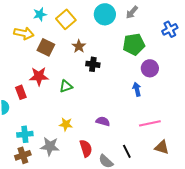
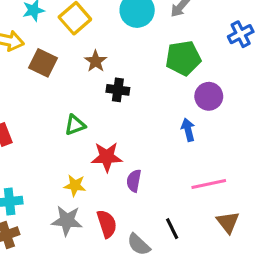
red star: (39, 76) -> (107, 157), moved
purple semicircle: (103, 121) -> (134, 181), turned -96
gray star: (50, 146) -> (67, 221), moved
brown triangle: (162, 147) -> (228, 222), turned 35

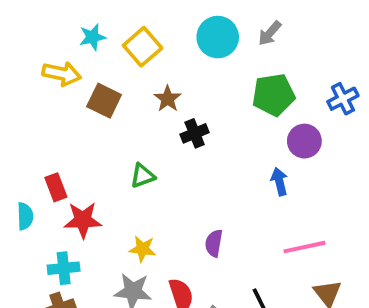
blue cross: (241, 34) -> (343, 99), moved
black cross: (118, 90) -> (195, 133), turned -30
red star: (107, 157) -> (83, 220), moved

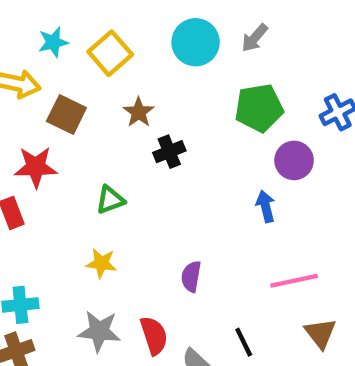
red star: (83, 220) -> (36, 167), moved
yellow star: (143, 249) -> (101, 263), moved

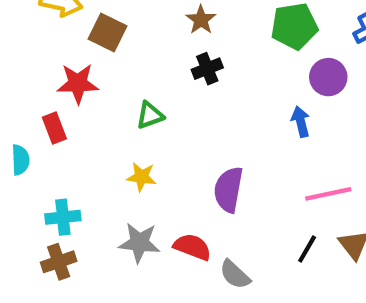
brown star: (139, 112) -> (201, 20), moved
purple semicircle: (191, 276) -> (228, 190), size x1.5
red semicircle: (154, 336) -> (192, 247), turned -51
black line: (244, 342) -> (307, 249), moved, turned 56

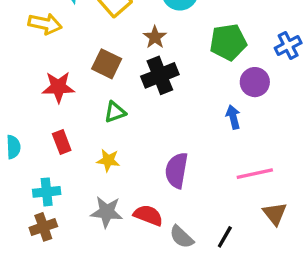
brown square: (107, 32) -> (107, 64), moved
black cross: (207, 69) -> (160, 75), size x1.5
red rectangle: (54, 128) -> (62, 142), moved
black line: (307, 249) -> (225, 237), moved

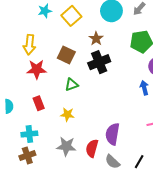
yellow arrow: (45, 24) -> (29, 45), moved, turned 84
purple semicircle: (177, 170) -> (112, 134), moved
red semicircle: (148, 215) -> (92, 148), turned -96

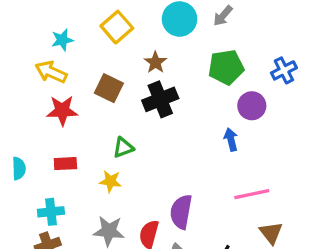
cyan star: (45, 11) -> (62, 40), moved
yellow arrow: (29, 45) -> (51, 72), turned 108
green triangle: (71, 85) -> (123, 148), moved
red rectangle: (39, 103) -> (65, 164), turned -72

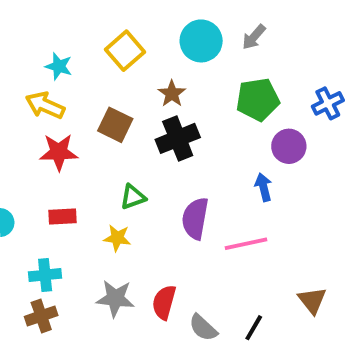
cyan star: (62, 40) -> (59, 66), turned 30
pink line: (252, 194) -> (246, 244), moved
purple semicircle: (181, 212) -> (195, 218), moved

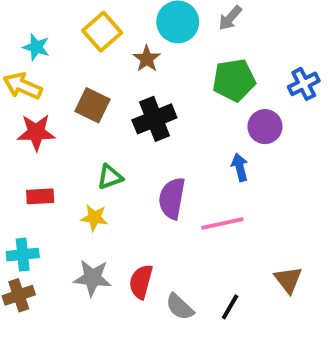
brown star: (172, 94) -> (147, 59), moved

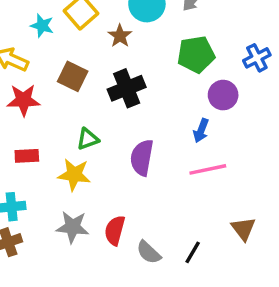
cyan star: (36, 47) -> (42, 26), moved
blue arrow: (240, 167) -> (201, 131), turned -145
yellow star: (94, 218) -> (74, 175), size x1.4
pink line: (222, 224) -> (208, 169), moved

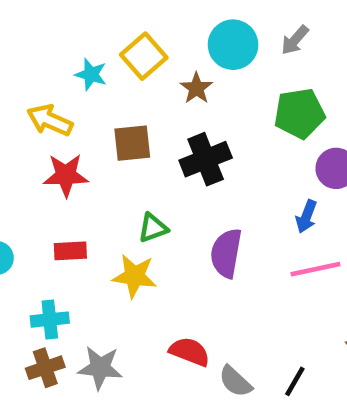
brown square: (73, 76) -> (132, 143), turned -32
gray star: (73, 227) -> (100, 368), moved
red semicircle: (115, 230) -> (190, 352), turned 96

